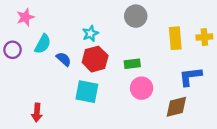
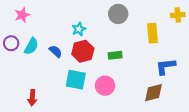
yellow cross: (204, 37) -> (178, 15), moved
cyan semicircle: (43, 44) -> (31, 46), moved
pink circle: (142, 88) -> (105, 86), moved

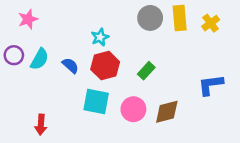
yellow cross: (178, 15) -> (211, 23), moved, turned -32
yellow rectangle: (152, 33) -> (180, 18), moved
green rectangle: (115, 55) -> (146, 71), turned -40
brown diamond: (154, 93) -> (167, 112), moved

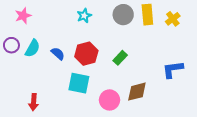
cyan star: (100, 37) -> (84, 16), moved
pink circle: (133, 109) -> (109, 100), moved

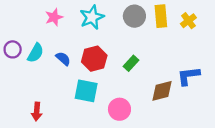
pink star: (23, 16) -> (54, 17), moved
cyan star: (84, 16) -> (92, 17), size x1.5
brown diamond: (137, 92) -> (162, 91), moved

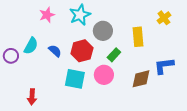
gray circle: (134, 16) -> (103, 31), moved
yellow rectangle: (161, 16) -> (138, 37), moved
purple circle: (13, 49) -> (11, 56), moved
pink circle: (119, 109) -> (104, 75), moved

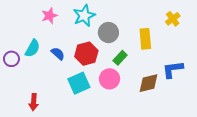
cyan square: (75, 79) -> (79, 83), turned -35

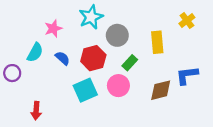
pink star: (49, 16) -> (53, 28), moved
purple circle: (11, 59) -> (12, 73), moved

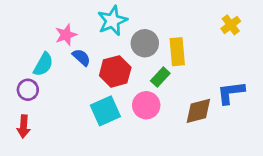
yellow rectangle: (157, 42) -> (177, 52), moved
blue semicircle: (62, 58) -> (81, 57), moved
purple circle: (12, 73) -> (28, 90), moved
red arrow: (36, 111) -> (24, 126), moved

